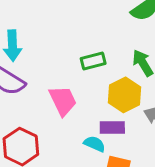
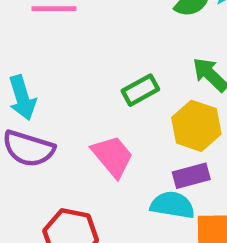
cyan semicircle: (95, 144) -> (172, 205), size x1.4

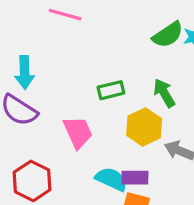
purple rectangle: (191, 176) -> (135, 178), moved

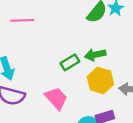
green arrow: (164, 93) -> (95, 55), moved, turned -54

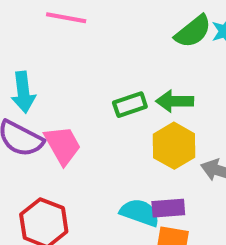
pink trapezoid: (56, 98) -> (63, 145), moved

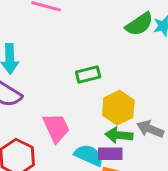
green arrow: (175, 101) -> (119, 135), moved
pink trapezoid: (63, 145) -> (56, 128), moved

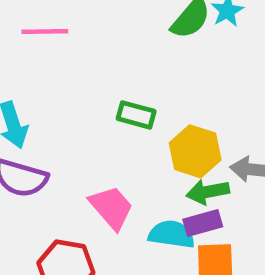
green rectangle: (88, 75) -> (136, 115), turned 45

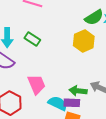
green rectangle: (136, 115) -> (32, 39), moved
yellow hexagon: (195, 151) -> (84, 41), moved

